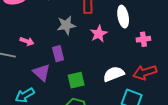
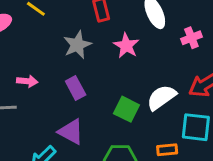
purple triangle: (42, 72) -> (71, 132), moved
green square: (76, 80) -> (126, 109), moved, turned -36

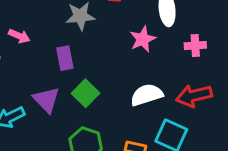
pink star: (126, 46) -> (143, 39), moved
green square: (126, 109) -> (86, 93), moved

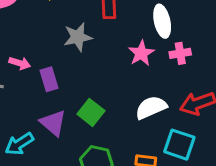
pink cross: (195, 45) -> (180, 53), moved
purple rectangle: (65, 58) -> (49, 79), moved

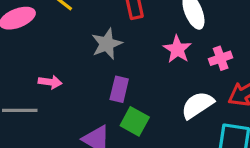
pink cross: (180, 53) -> (221, 58), moved
purple rectangle: (49, 79) -> (119, 89), moved, turned 40

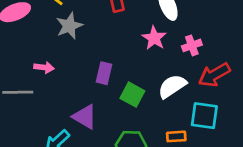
gray star: (107, 44) -> (69, 26), moved
green square: (135, 121) -> (132, 95), moved

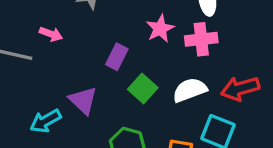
pink star: (154, 38) -> (160, 29), moved
pink cross: (192, 45) -> (201, 39), moved, size x1.4

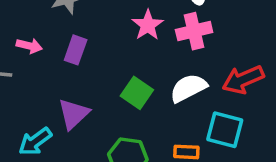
purple rectangle: (117, 57) -> (76, 50), moved
purple triangle: (83, 100) -> (74, 114), turned 40

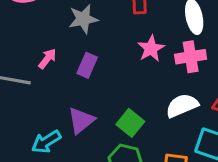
pink arrow: (29, 46) -> (47, 59), turned -70
green square: (137, 93) -> (130, 123), moved

